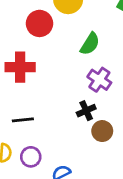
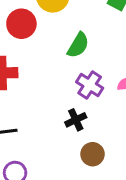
brown circle: (102, 131) -> (93, 154), moved

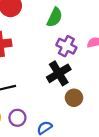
black cross: (76, 120) -> (59, 73), size x1.5

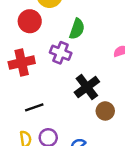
purple cross: (66, 46) -> (61, 53), moved

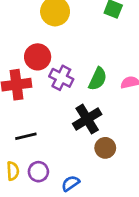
red circle: (30, 21) -> (38, 57), moved
green semicircle: (77, 29) -> (98, 79), moved

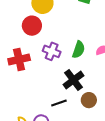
red circle: (38, 57) -> (32, 26), moved
black line: (26, 136) -> (59, 103), moved

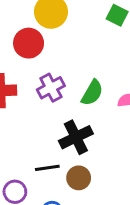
purple cross: (52, 51) -> (51, 88), turned 30
brown circle: (89, 100) -> (79, 178), moved

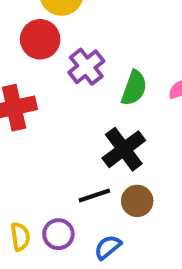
purple cross: (51, 88) -> (86, 67), moved

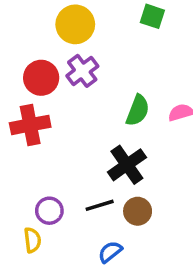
red circle: (40, 39) -> (41, 78), moved
purple cross: (86, 67) -> (82, 71), moved
purple circle: (58, 234) -> (49, 211), moved

